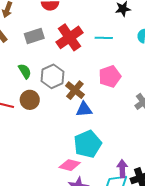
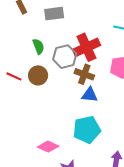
red cross: (70, 37) -> (86, 47), moved
brown cross: (75, 90) -> (84, 74), turned -30
pink diamond: (70, 165) -> (48, 147), moved

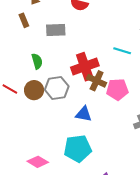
gray hexagon: (65, 57) -> (57, 88), moved
brown cross: (84, 74) -> (97, 81), moved

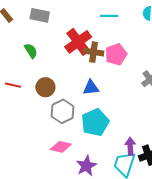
gray rectangle: (56, 30) -> (40, 15), turned 30
gray hexagon: (57, 88) -> (63, 111), moved
brown circle: (34, 90) -> (45, 87), moved

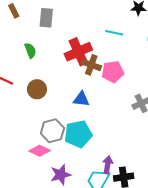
gray rectangle: (40, 15) -> (46, 18), turned 72
gray hexagon: (63, 111) -> (52, 131), moved

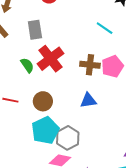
cyan line: (114, 33) -> (105, 28), turned 36
red cross: (78, 52) -> (51, 59), moved
cyan pentagon: (78, 134) -> (45, 130), moved

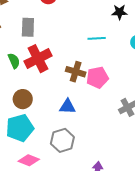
cyan line: (105, 28) -> (97, 38), turned -48
gray hexagon: (68, 138) -> (62, 140), moved

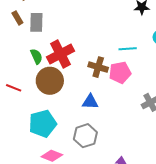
gray rectangle: (28, 27) -> (36, 22), moved
cyan line: (97, 38) -> (128, 49), moved
brown circle: (23, 99) -> (50, 81), moved, size x1.4

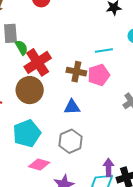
green semicircle: (36, 56) -> (22, 48), moved

